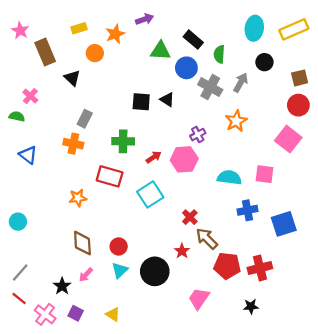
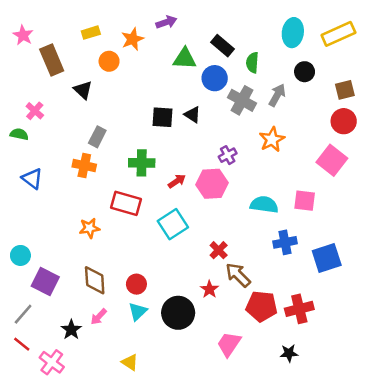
purple square: (76, 313) -> (45, 281), moved, size x1.5

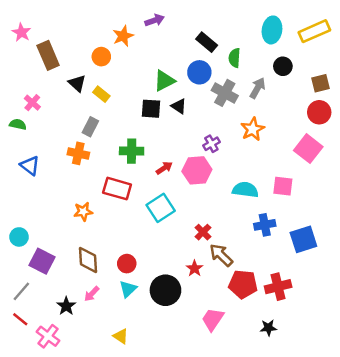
yellow rectangle: (91, 33) -> (101, 94), moved, turned 56
green triangle: (185, 59) -> (164, 81), moved, turned -30

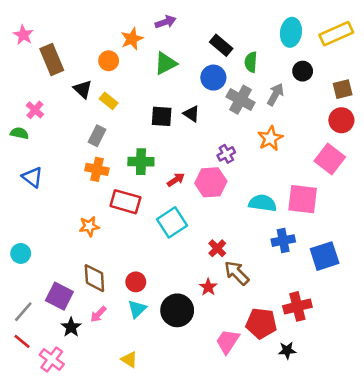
green triangle: (164, 81) -> (166, 63), moved
orange cross: (78, 153) -> (97, 169), moved
pink square: (283, 186) -> (303, 199), size x1.4
purple square: (42, 261) -> (59, 296), moved
red pentagon: (243, 284) -> (261, 323), moved

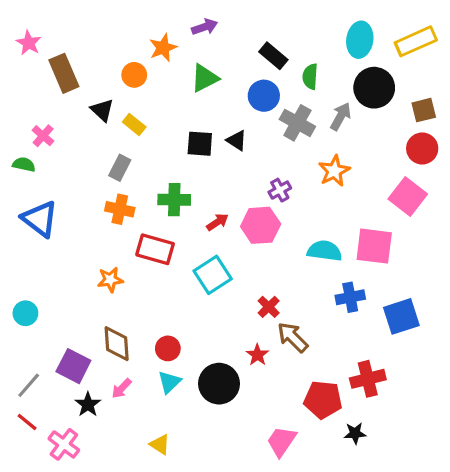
black circle: (303, 71) -> (374, 88), size x1.6
blue triangle: (32, 177) -> (40, 219), size x1.4
pink trapezoid: (228, 341) -> (281, 441), moved

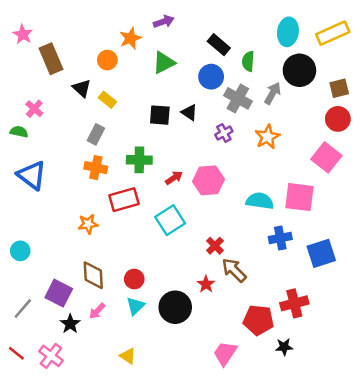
purple cross: (280, 190) -> (224, 133), moved
red rectangle: (155, 249) -> (124, 200), turned -32
red line: (27, 422) -> (16, 353), moved

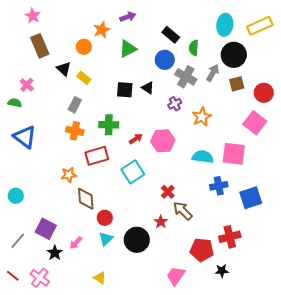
pink star: (23, 34) -> (33, 16), moved
brown square: (339, 88) -> (237, 84), moved
orange star: (267, 137) -> (202, 117), moved
brown diamond: (93, 275) -> (86, 199), moved

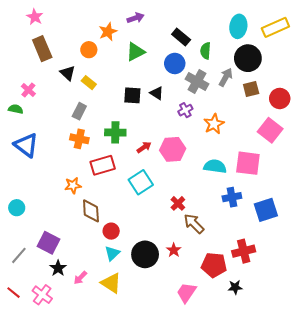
red star: (161, 222) -> (174, 250), moved
pink arrow: (76, 243) -> (80, 278), moved
yellow triangle: (100, 278) -> (111, 283), moved, size x1.5

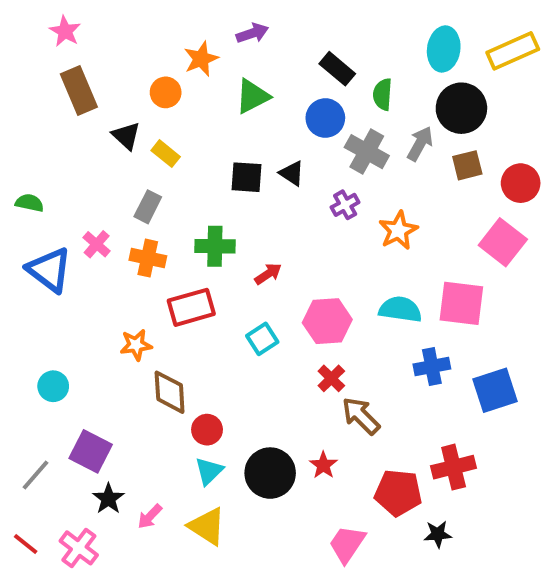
pink cross: (28, 90) -> (97, 244), moved
pink hexagon: (173, 149) -> (327, 321), moved
cyan square: (141, 182) -> (262, 339), size x0.7
cyan circle: (17, 208) -> (53, 386), moved

